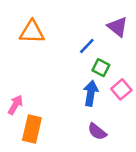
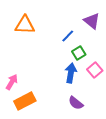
green square: (101, 68) -> (79, 53), turned 32
orange rectangle: (32, 129) -> (25, 101), turned 50

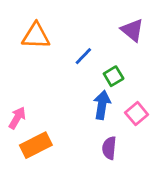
blue line: (68, 36) -> (83, 56), moved
pink square: (95, 70) -> (137, 114), moved
purple semicircle: (76, 103) -> (109, 148), turned 56

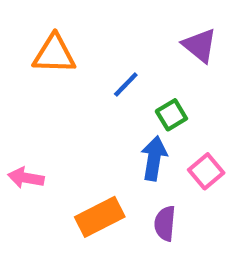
pink arrow: (17, 118) -> (26, 178), turned -110
orange rectangle: (36, 145) -> (100, 217), moved

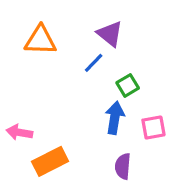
purple triangle: (200, 45) -> (110, 34), moved
pink square: (206, 171) -> (153, 127), turned 30
orange rectangle: (100, 217) -> (50, 161), moved

